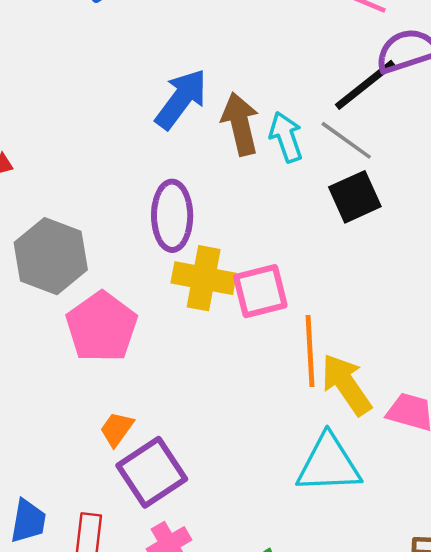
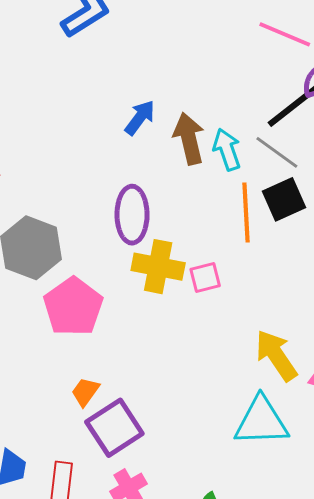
blue arrow: (181, 99) -> (140, 118), size x0.7
pink square: (260, 291) -> (205, 277), size x0.7
orange line: (310, 351) -> (246, 212), moved

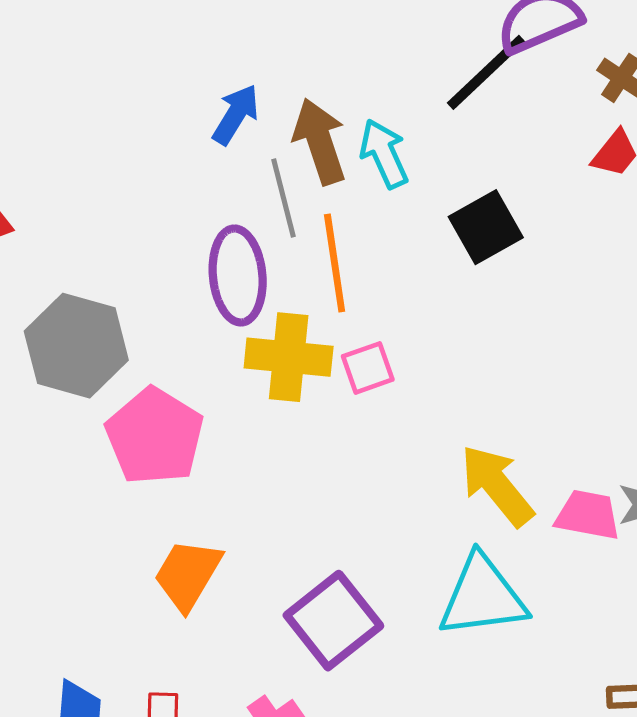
gray line: (277, 152) -> (283, 198), moved, turned 45
orange line: (246, 212) -> (335, 263), moved
orange trapezoid: (85, 392) -> (188, 574), size x1.5
purple square: (114, 428) -> (333, 621), moved

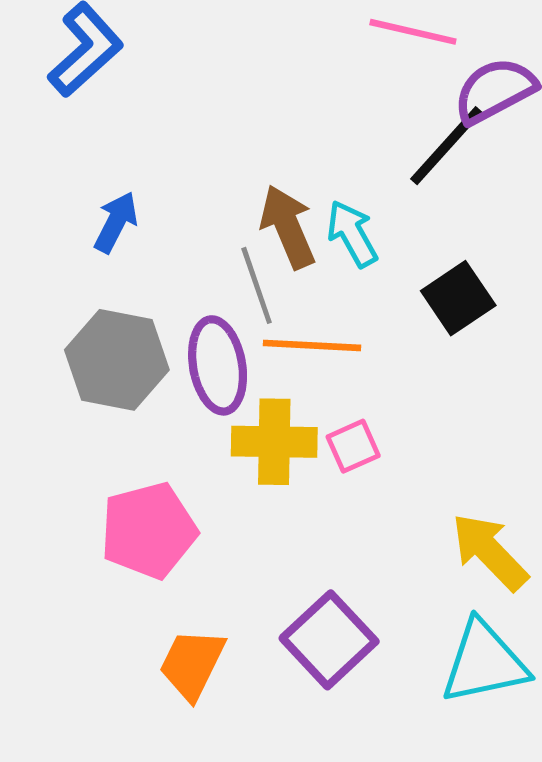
blue arrow: (236, 114) -> (116, 222), moved
orange line: (335, 263) -> (312, 345), turned -74
gray hexagon: (76, 346) -> (117, 360), moved
pink pentagon: (155, 436) -> (149, 530), turned 30
purple square: (333, 621) -> (329, 640), moved

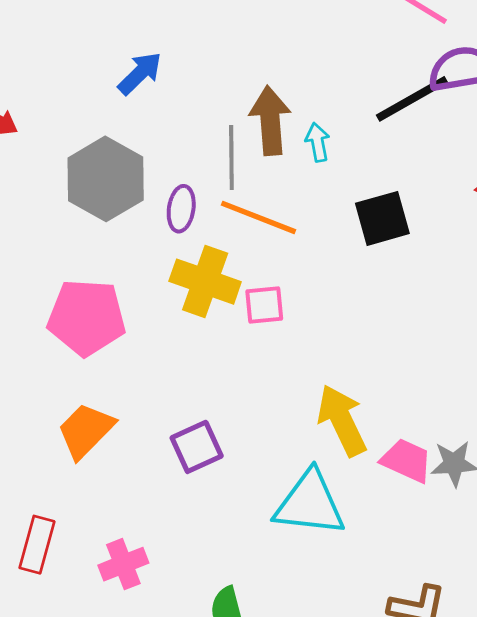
cyan arrow: (352, 234) -> (318, 142), size x0.7
purple ellipse: (218, 365) -> (181, 209), size x0.6
purple square: (329, 640) -> (197, 447), size x0.7

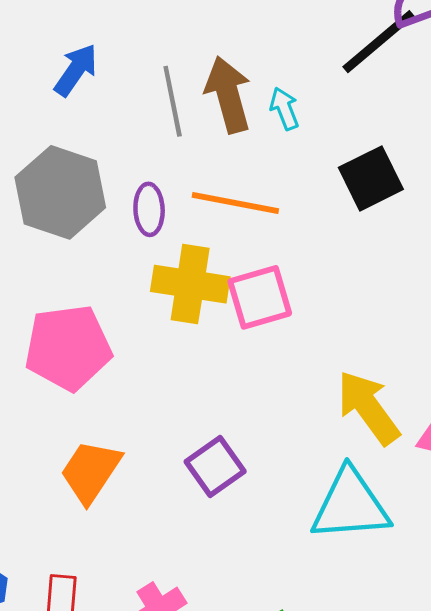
gray line: (231, 157) -> (173, 101), moved
pink square: (264, 305) -> (260, 297), size x1.4

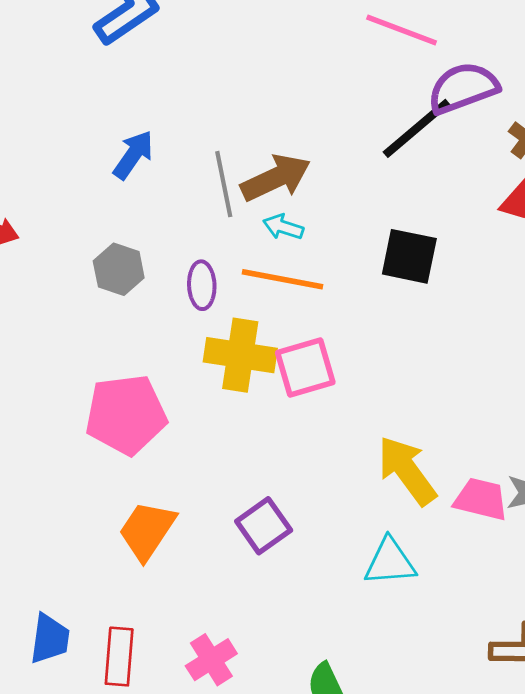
brown arrow: (228, 95) -> (276, 178), turned 80
cyan arrow: (284, 109) -> (283, 227), moved, turned -51
black square: (371, 178) -> (409, 256), turned 38
gray hexagon: (60, 192) -> (119, 269), size x0.6
cyan triangle: (350, 505) -> (390, 562), size x0.7

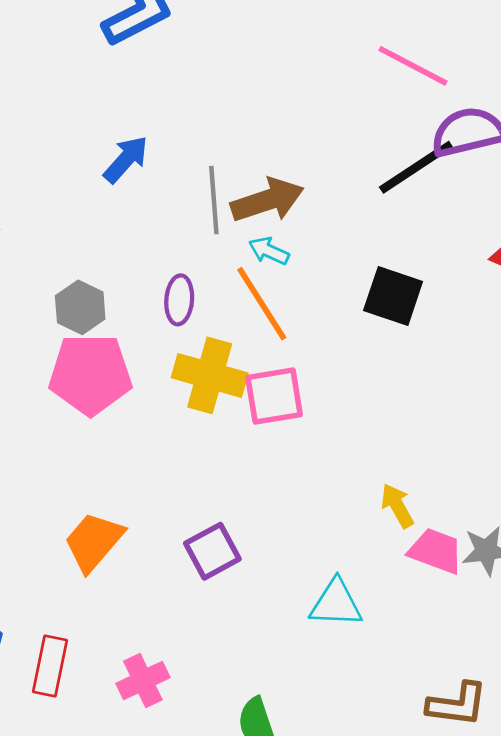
gray hexagon: (119, 269) -> (80, 307), moved
orange line: (283, 279) -> (262, 304), turned 40
pink pentagon: (126, 415) -> (90, 374), moved
yellow arrow: (407, 471) -> (397, 506), moved, size x0.6

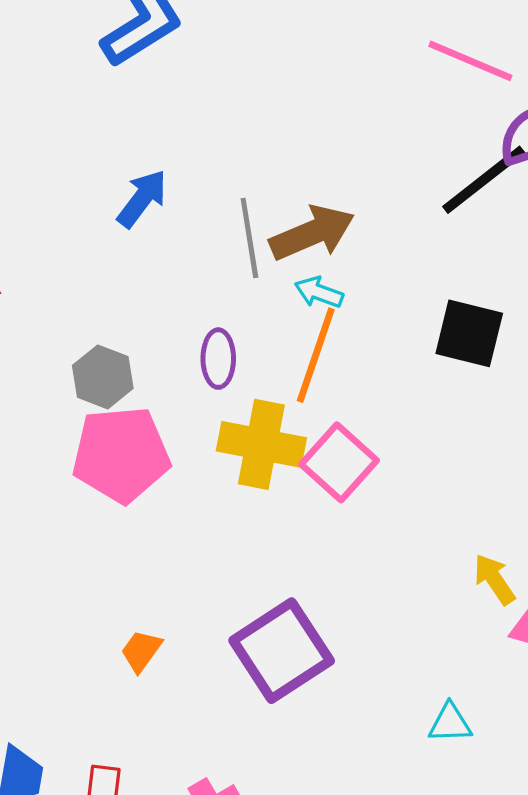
orange line: (262, 304) -> (316, 355), turned 56
pink square: (274, 396) -> (339, 462), turned -34
orange trapezoid: (94, 542) -> (141, 651), size x0.6
purple square: (212, 551) -> (282, 651), size x1.5
cyan triangle: (336, 603) -> (450, 723), moved, size x0.7

